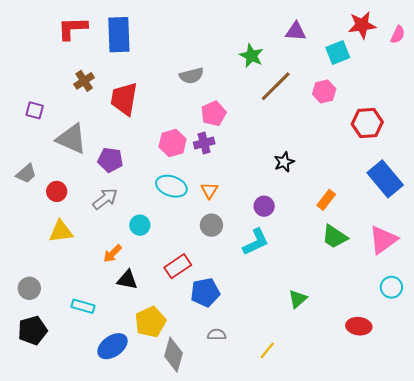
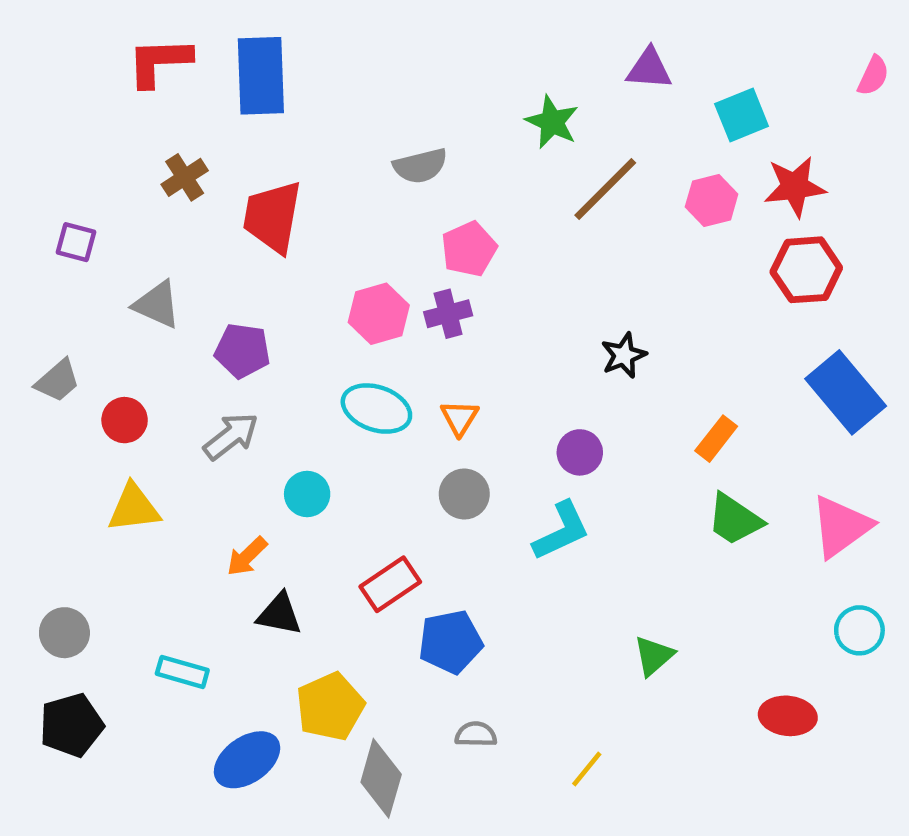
red star: (362, 25) -> (795, 187), moved
gray triangle: (71, 139) -> (157, 305), size x0.7

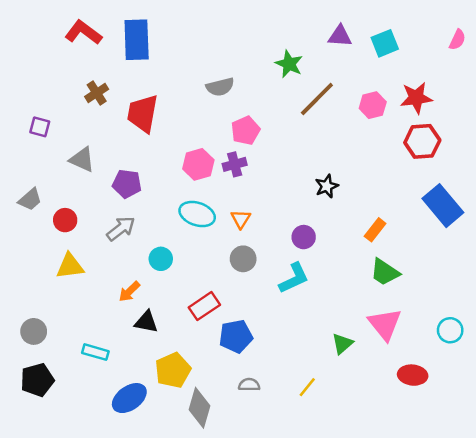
red L-shape: (159, 62) -> (83, 32), turned 39
cyan square: (742, 115) -> (385, 43), moved
pink triangle: (841, 526) -> (385, 324), moved, turned -33
yellow line: (587, 769) -> (307, 387), moved

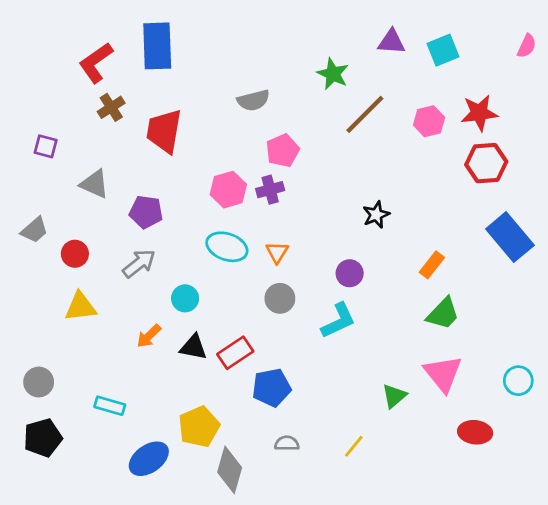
red L-shape: (83, 32) -> (96, 63), moved, turned -72
green trapezoid: (385, 272) -> (443, 314), turned -80
black triangle: (146, 322) -> (193, 347), moved

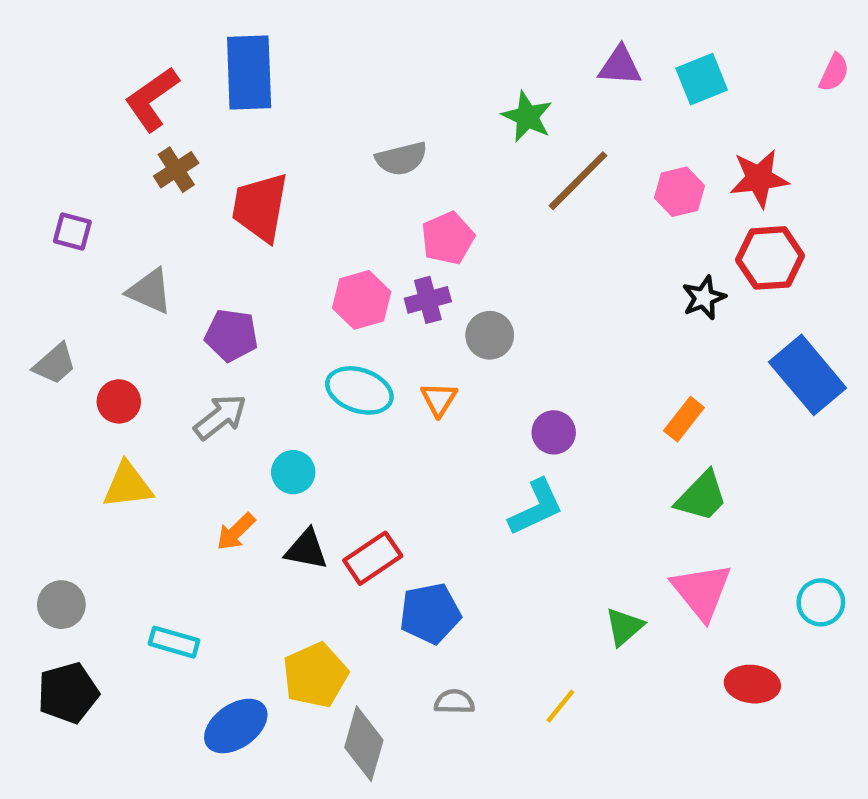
black star: (376, 215) -> (704, 298), moved
gray circle: (280, 298) -> (490, 335), moved

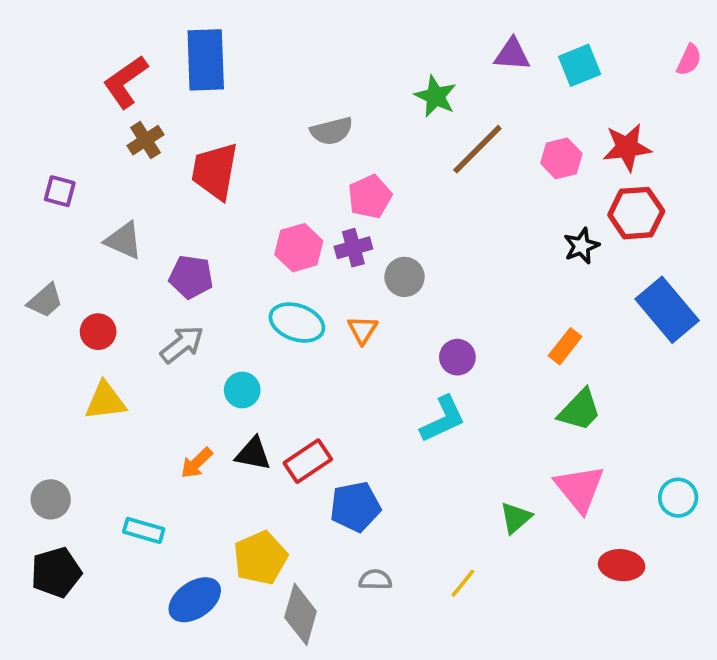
orange arrow: (236, 532) -> (197, 463), moved

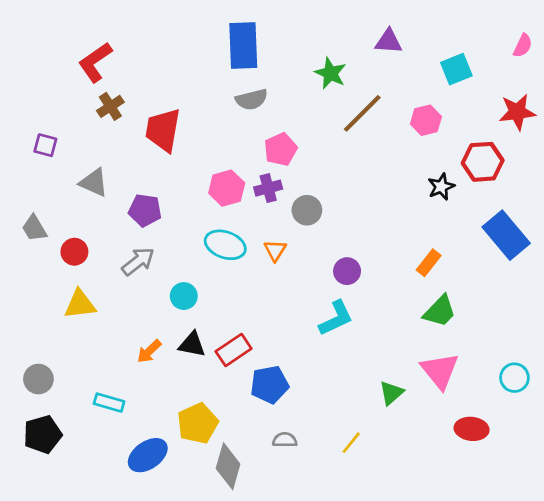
blue rectangle: (206, 60) -> (243, 46), moved
cyan square: (580, 65) -> (456, 69), moved
red star: (627, 147) -> (517, 112), moved
gray trapezoid: (45, 301) -> (34, 228), turned 100

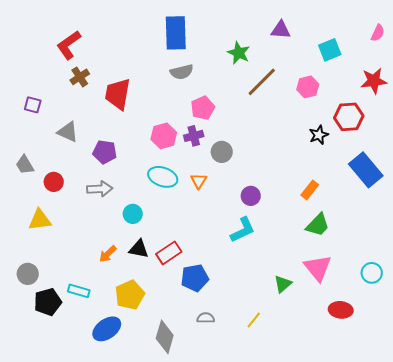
gray arrow: (138, 261) -> (100, 189), turned 35
yellow triangle: (80, 304) -> (40, 220), moved
yellow pentagon: (198, 423) -> (130, 295), moved
black pentagon: (43, 434) -> (48, 302), moved

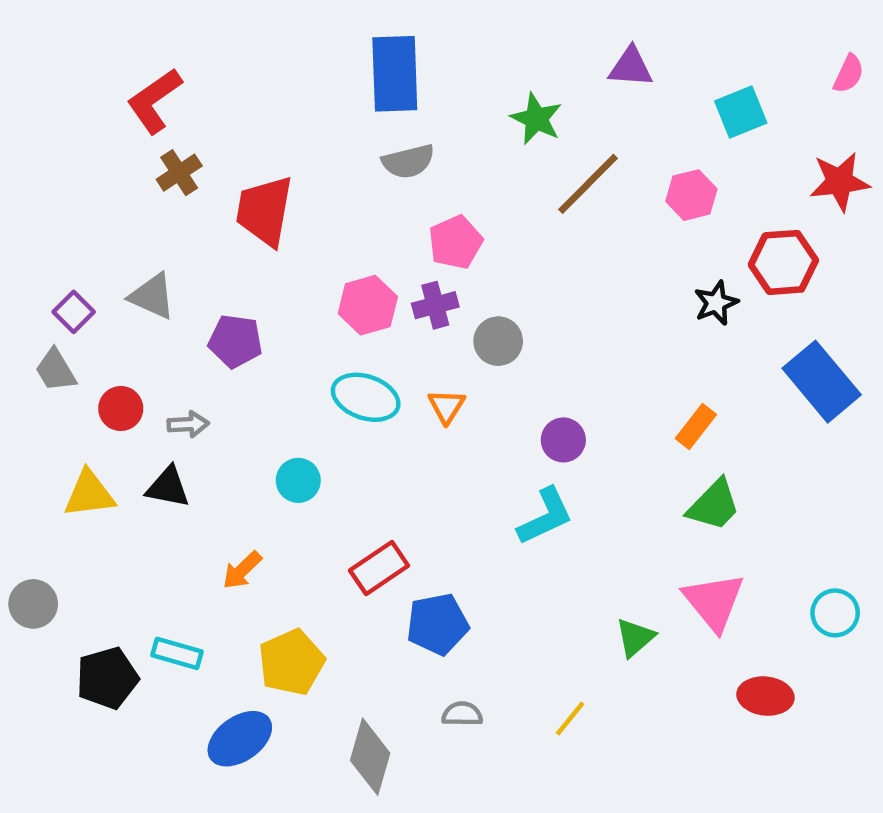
purple square: (33, 105) -> (74, 312), moved, turned 30
gray arrow: (100, 189) -> (188, 424), moved, size x0.7
black triangle: (139, 249) -> (168, 487), moved
gray circle: (28, 274) -> (33, 604), moved

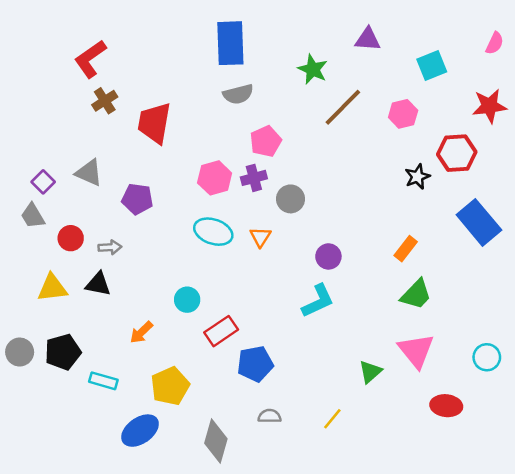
cyan circle: (298, 480) -> (187, 300), moved
black pentagon: (107, 678) -> (63, 352), moved

